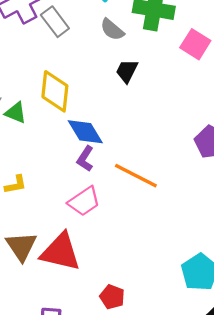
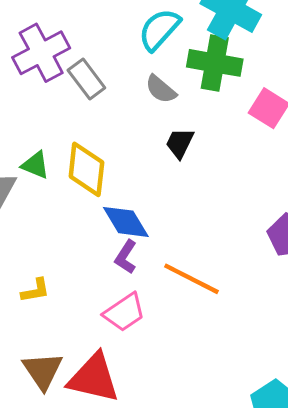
green triangle: (16, 113) -> (35, 165), moved

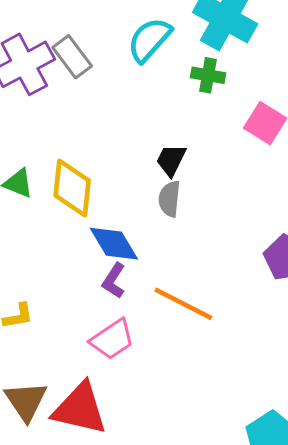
green cross: (215, 63) -> (208, 75), size x0.6
gray rectangle: (86, 79) -> (72, 57), moved
gray semicircle: (161, 89) -> (169, 199), moved, turned 56

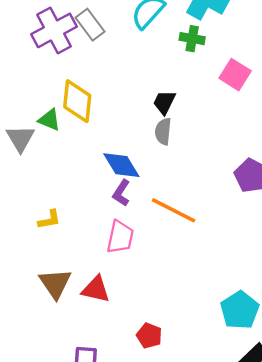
yellow diamond: (72, 188) -> (77, 101), moved
pink trapezoid: (112, 339) -> (120, 237), turned -44
red triangle: (80, 409) -> (96, 289), size x0.7

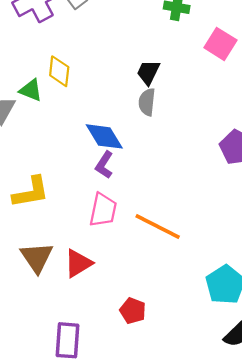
yellow diamond: (77, 101) -> (59, 71), size x0.7
orange line: (174, 210) -> (158, 227), moved
yellow L-shape: (49, 220) -> (31, 192), size x1.6
red triangle: (96, 289) -> (78, 263), turned -44

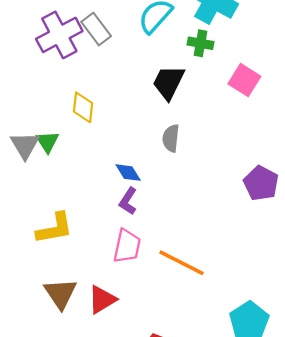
black trapezoid: (148, 72) -> (168, 82), moved, size x1.4
green triangle: (31, 90) -> (47, 142), moved, turned 35
blue diamond: (104, 136) -> (128, 173), size x0.7

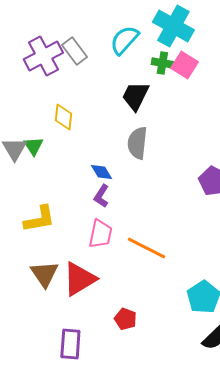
pink square: (244, 80) -> (184, 65), moved
gray semicircle: (171, 138) -> (137, 143), size x1.4
red triangle: (102, 300) -> (79, 279), size x1.4

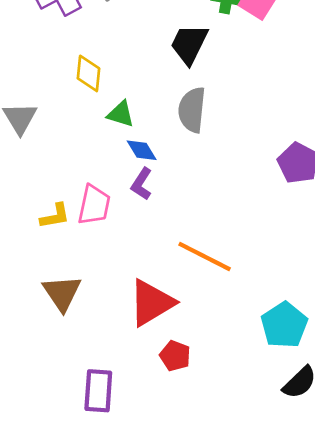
green triangle: (33, 146) -> (121, 114), moved, turned -40
yellow L-shape: (39, 219) -> (55, 216), size x0.7
pink trapezoid: (100, 234) -> (94, 205), moved
red triangle: (79, 279) -> (151, 303), moved

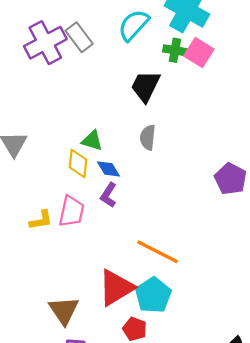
yellow diamond: (88, 73) -> (78, 164), moved
gray semicircle: (192, 110) -> (148, 137), size x0.7
brown triangle: (62, 293) -> (64, 311), moved
cyan pentagon: (284, 325) -> (153, 295), moved

